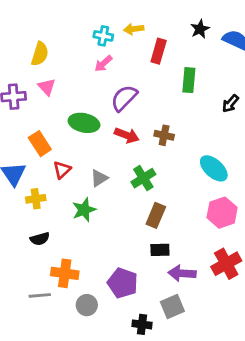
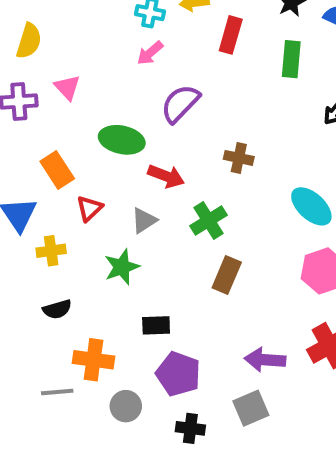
yellow semicircle: (40, 54) -> (29, 41), moved
green rectangle: (189, 80) -> (291, 59), moved
red arrow: (127, 135) -> (166, 176), moved
black rectangle: (160, 250) -> (156, 325), moved
black cross: (142, 324) -> (190, 428), moved

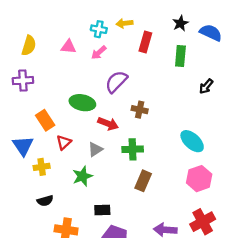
pink triangle: (67, 87) -> (68, 47), moved, turned -42
brown cross: (239, 158) -> (140, 110), moved
green cross: (208, 221) -> (133, 149), turned 30

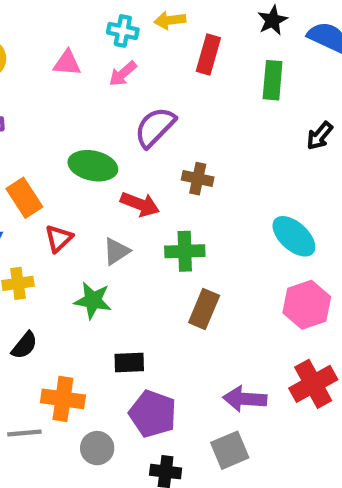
green star: (82, 176) -> (93, 300), turned 30
black semicircle: (45, 201) -> (24, 345), turned -35

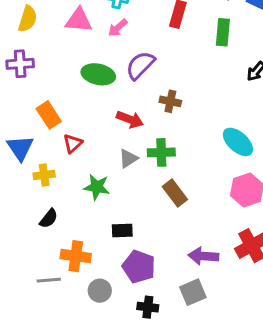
pink triangle: (67, 63) -> (79, 20), size x1.4
green ellipse: (93, 166) -> (98, 74), moved
gray triangle: (116, 251) -> (128, 158), moved
brown rectangle: (204, 309) -> (175, 193), turned -60

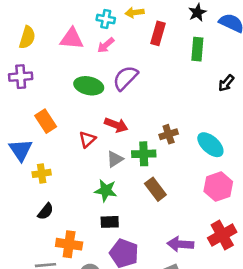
brown cross: (170, 101) -> (169, 134), moved, turned -30
red triangle: (73, 143) -> (87, 139), moved
green star: (97, 187) -> (106, 190), moved

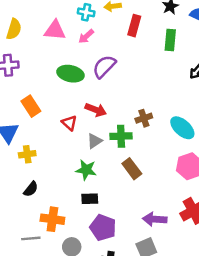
red triangle: (87, 139) -> (69, 123), turned -35

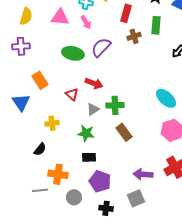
pink arrow: (86, 36) -> (86, 22), turned -80
brown cross: (144, 118) -> (134, 36), moved
yellow cross: (27, 154) -> (52, 123), moved

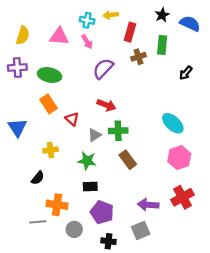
green ellipse: (73, 53) -> (50, 75), moved
orange rectangle: (40, 80) -> (48, 104), moved
red arrow: (94, 83) -> (106, 105), moved

